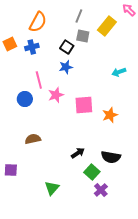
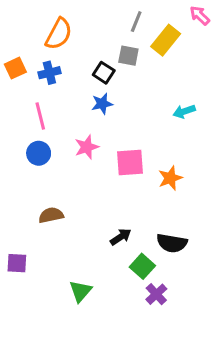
gray line: (79, 16) -> (136, 22), moved
pink line: (39, 80) -> (40, 116), moved

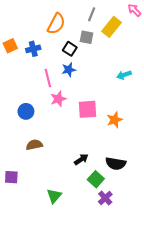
orange semicircle: (59, 34) -> (56, 24), moved
pink line: (40, 116) -> (48, 78), moved
blue circle: (39, 153) -> (26, 111), moved

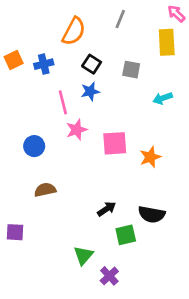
yellow rectangle: (111, 27) -> (167, 42), moved, turned -42
gray square: (86, 37) -> (131, 70), moved
green square: (96, 179) -> (126, 235), turned 35
green triangle: (54, 196) -> (83, 255), moved
purple cross: (105, 198) -> (109, 276), moved

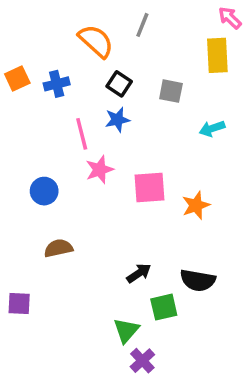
gray line: (120, 19) -> (142, 25), moved
orange semicircle: (74, 31) -> (96, 41), turned -76
green triangle: (83, 255) -> (126, 330), moved

